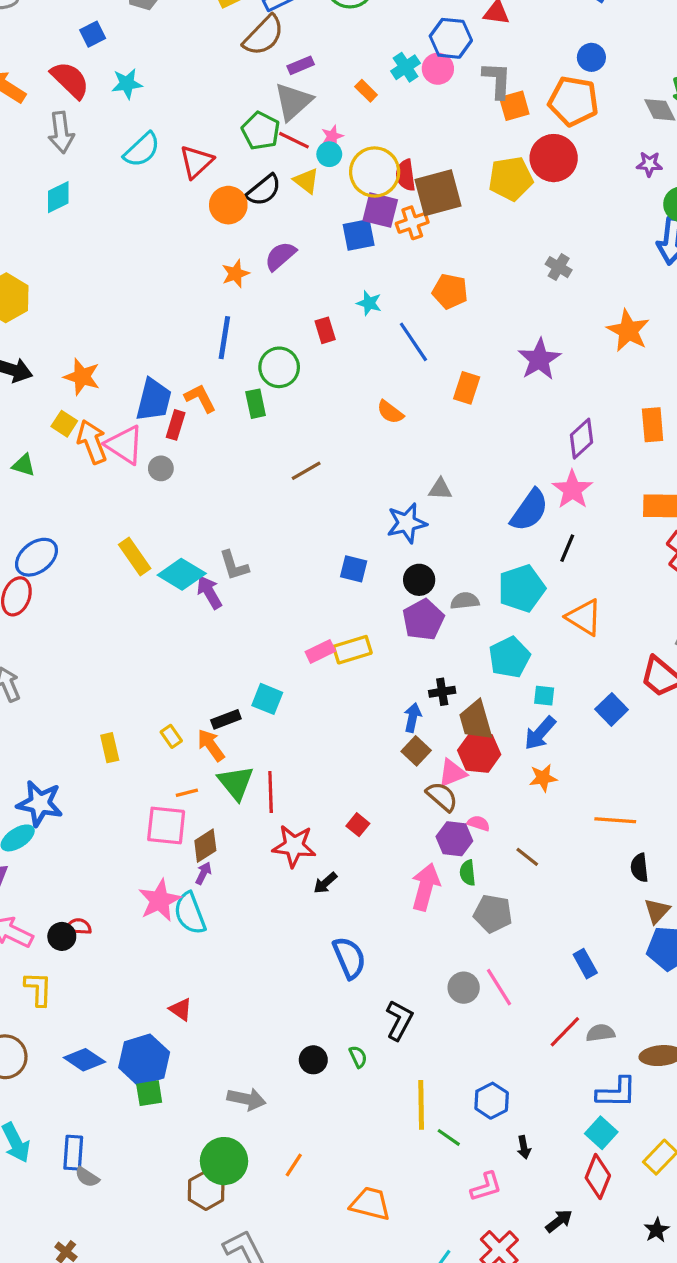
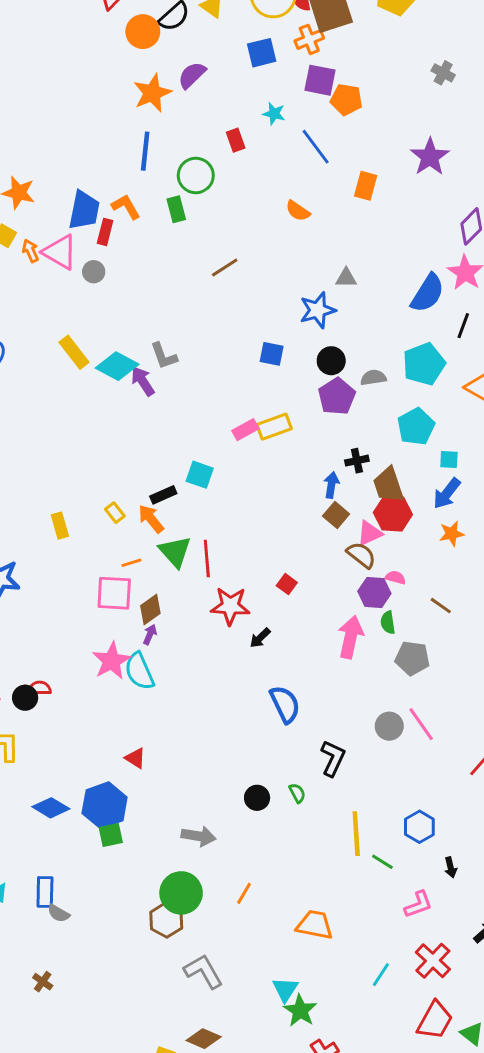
purple square: (380, 210) -> (320, 80), moved
orange star: (235, 274) -> (152, 93), size x1.5
orange arrow: (92, 442) -> (30, 251), size x0.6

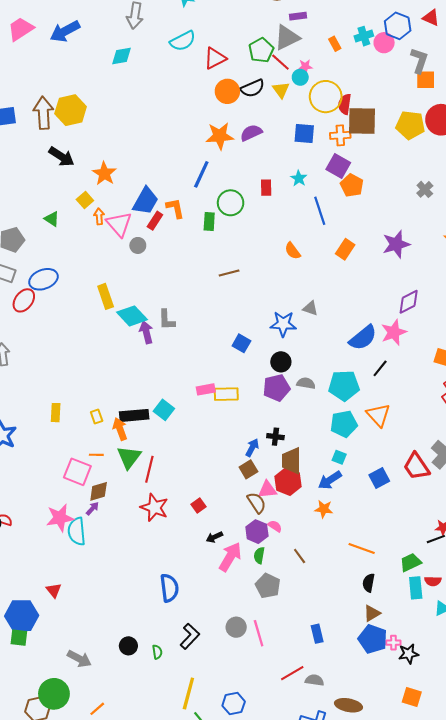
cyan pentagon: (416, 427) -> (344, 424), moved
black rectangle: (163, 495) -> (134, 415), size x1.5
black arrow: (260, 638) -> (214, 537), moved

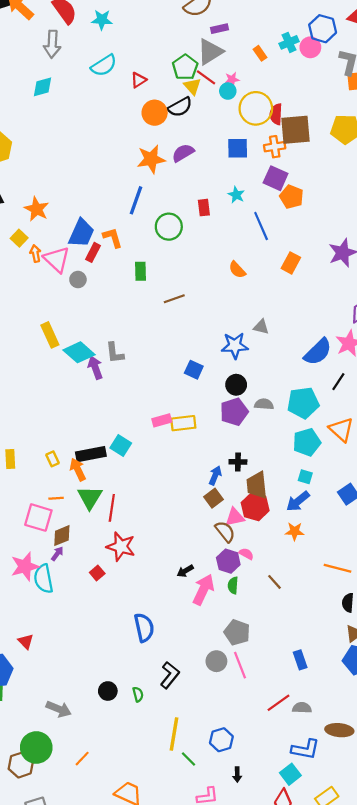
red triangle: (215, 58) -> (139, 80), size x0.7
yellow triangle: (281, 90) -> (192, 86), moved
green rectangle: (209, 222) -> (140, 271), moved
red square: (198, 505) -> (97, 573), moved
gray pentagon: (268, 586) -> (237, 632), moved

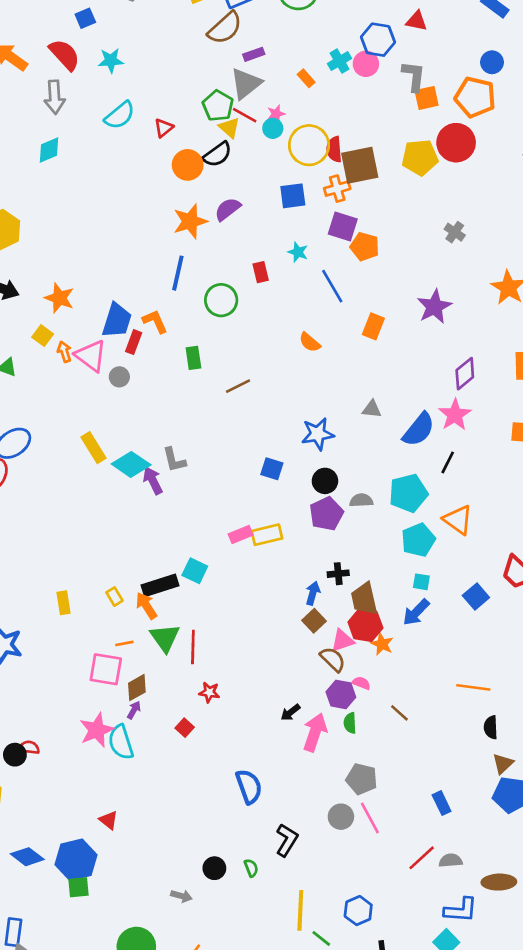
gray triangle: (261, 327) -> (372, 409), moved
orange star: (295, 531) -> (382, 644), moved, turned 30
red star: (121, 547) -> (209, 692), size x0.6
gray arrow: (59, 709) -> (181, 896), moved, size x0.7

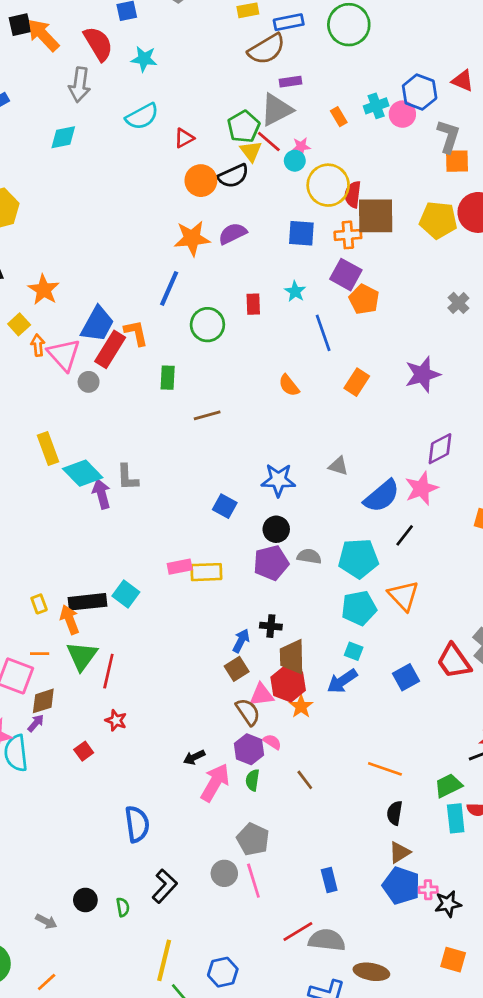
red rectangle: (134, 342) -> (110, 349), size x1.5
gray semicircle: (451, 861) -> (327, 940), size x1.5

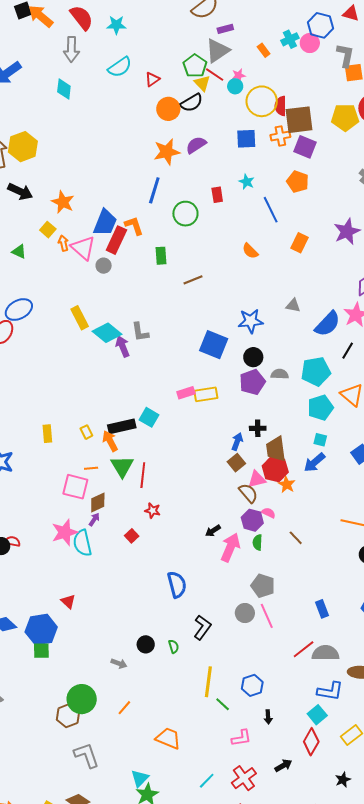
cyan diamond: (63, 137) -> (64, 89), turned -65
purple square: (346, 275) -> (305, 147), moved
blue square: (225, 506) -> (214, 345), size x1.6

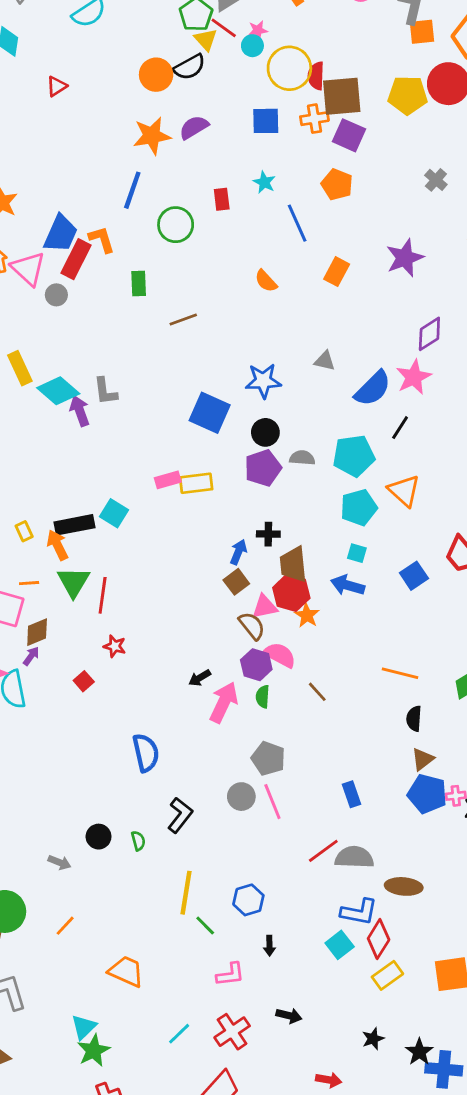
red triangle: (152, 79) -> (57, 86), moved
blue arrow: (314, 462) -> (348, 585), turned 55
pink semicircle: (269, 513) -> (280, 655), size x1.6
red diamond: (311, 742) -> (379, 939), moved
black arrow: (283, 766) -> (289, 1016), turned 42

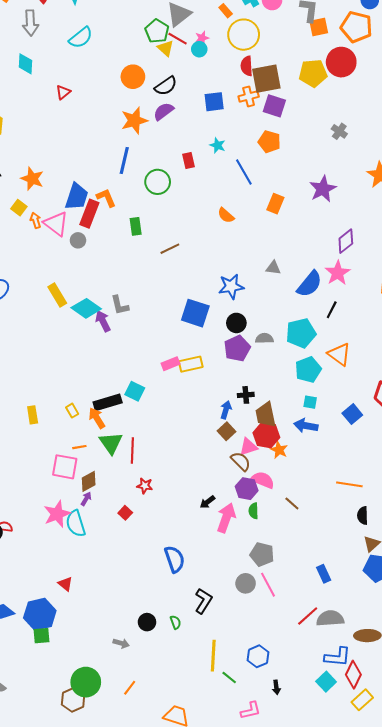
black semicircle: (189, 67) -> (166, 86), moved
yellow circle: (289, 68) -> (244, 35), moved

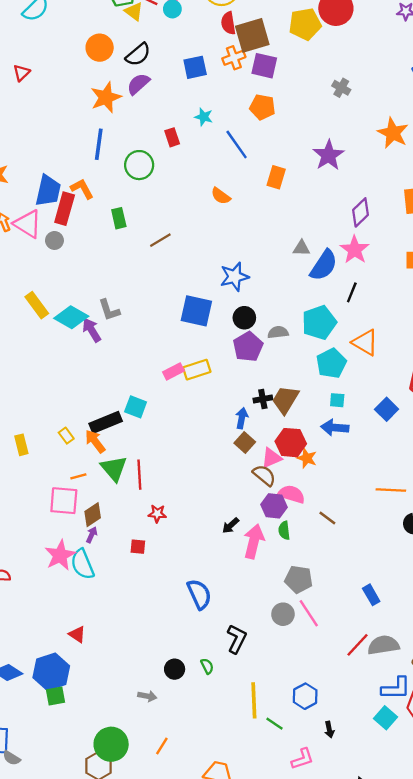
gray triangle: (273, 268) -> (301, 248), moved
brown trapezoid: (266, 415) -> (285, 400), moved, turned 48
red square: (125, 513) -> (138, 547), turned -32

